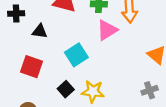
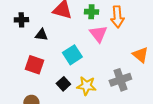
pink triangle: (107, 30) -> (98, 34), turned -36
gray cross: (150, 90) -> (120, 80), moved, size x1.5

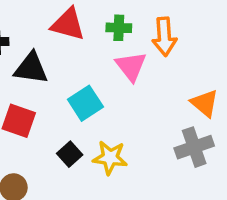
black triangle: (41, 35) -> (31, 68), size x1.5
gray cross: (120, 80) -> (194, 147), moved

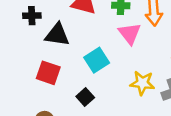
yellow star: (110, 158) -> (142, 83), moved

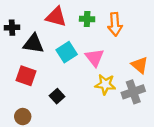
pink triangle: (130, 33) -> (95, 58), moved
cyan square: (97, 60) -> (67, 52), moved

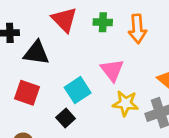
red triangle: (56, 17) -> (64, 20), turned 30
cyan square: (67, 52) -> (78, 90), moved

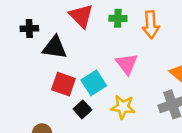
red square: (27, 93) -> (63, 84), moved
yellow star: (125, 103) -> (123, 107), moved

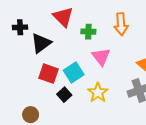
green cross: (118, 18) -> (88, 32), moved
black triangle: (55, 47) -> (41, 43), turned -45
yellow star: (123, 107) -> (98, 93), turned 30

